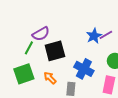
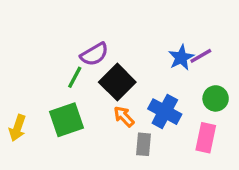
black square: (55, 51) -> (117, 82), turned -30
orange arrow: (50, 78) -> (124, 116), moved

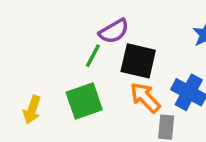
black square: (117, 82) -> (138, 61), turned -32
orange arrow: (124, 116) -> (145, 98), size x1.4

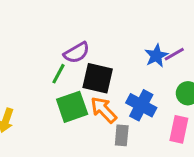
green square: (84, 101) -> (72, 107), moved

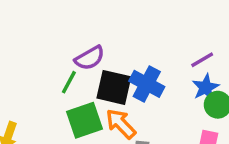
blue star: (156, 56) -> (206, 87), moved
blue cross: (141, 105) -> (147, 84), moved

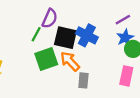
purple semicircle: (90, 58) -> (50, 18), turned -36

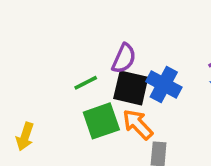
purple semicircle: (50, 18) -> (124, 58), moved
green line: (36, 34) -> (86, 83), turned 35

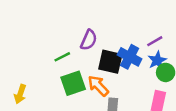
blue cross: (164, 84) -> (130, 57), moved
black square: (131, 88) -> (110, 62), moved

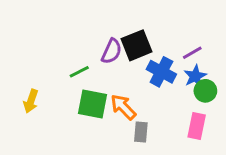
black square: (110, 62) -> (136, 45), moved, turned -35
green square: (73, 83) -> (92, 104), turned 30
yellow arrow: (20, 94) -> (31, 101), moved

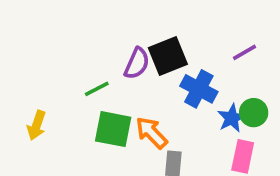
purple line: (192, 53) -> (244, 52), moved
blue star: (195, 76) -> (232, 118), moved

